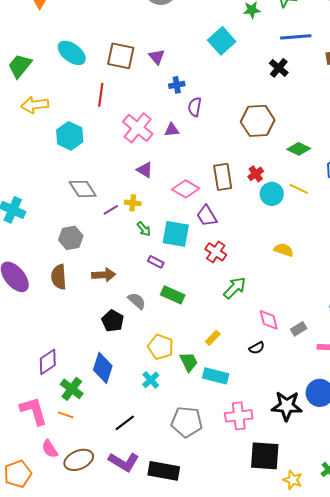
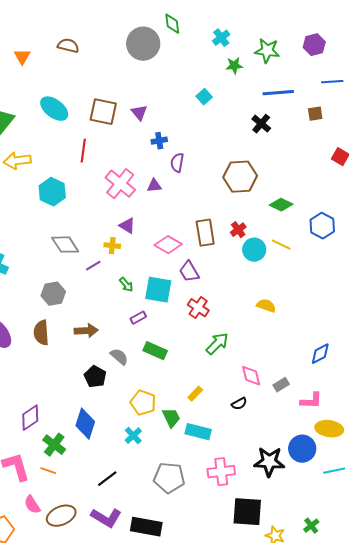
cyan square: (222, 41) -> (204, 97), size x0.6
yellow cross: (133, 203) -> (112, 246), moved
purple rectangle: (156, 262) -> (138, 318), turned -56

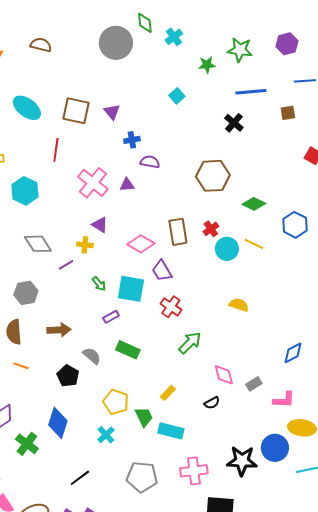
cyan cross: (221, 38) -> (174, 37), moved
purple semicircle: (177, 163) -> (150, 162), turned 90
orange line: (48, 471) -> (21, 366), moved

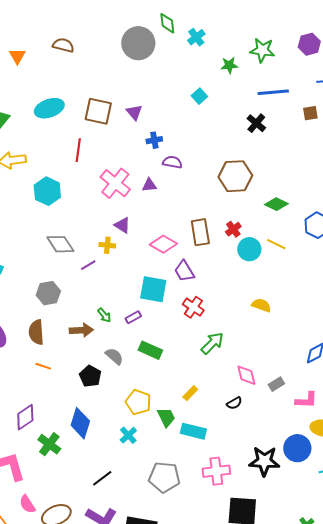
cyan ellipse: (27, 108) -> (49, 108), turned -56
green arrow: (99, 284) -> (104, 315), moved

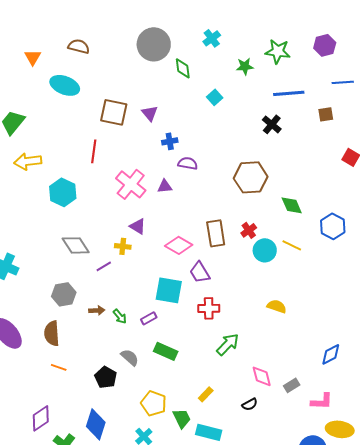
green diamond: (167, 23) -> (183, 68), moved
cyan ellipse: (49, 108) -> (65, 85), moved, turned 40
green diamond: (276, 204) -> (292, 205), turned 40
red cross: (193, 307) -> (209, 308), turned -35
brown arrow: (81, 330) -> (97, 310), moved, size x0.7

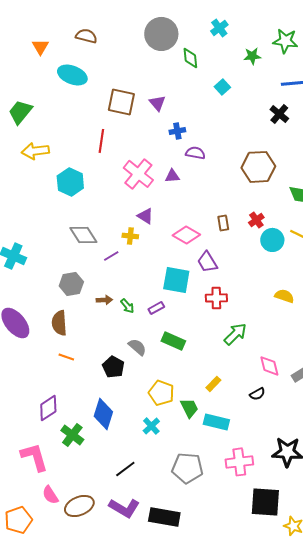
brown rectangle: (216, 233) -> (223, 223), size x0.6

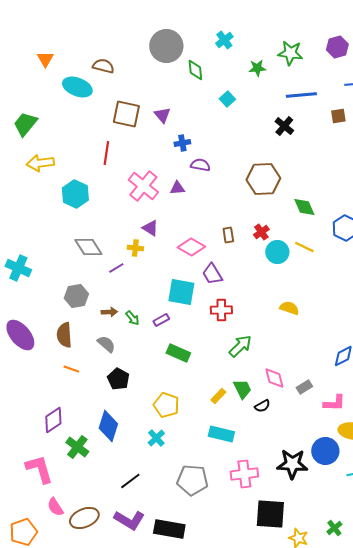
brown semicircle: (86, 36) -> (103, 66), moved
gray semicircle: (137, 347) -> (106, 344), moved
green trapezoid: (189, 408) -> (242, 389), moved

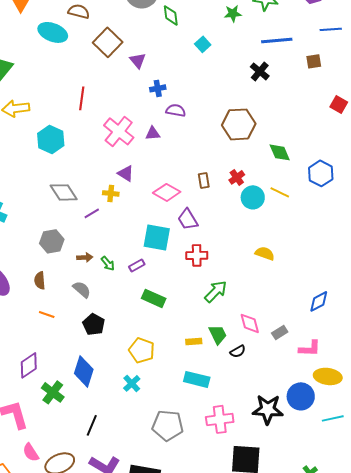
brown square: (126, 114) -> (108, 42), moved, turned 32
brown semicircle: (64, 335) -> (40, 280), size x0.7
yellow rectangle: (218, 396) -> (194, 341), turned 42
black line: (130, 481) -> (92, 425), moved, turned -30

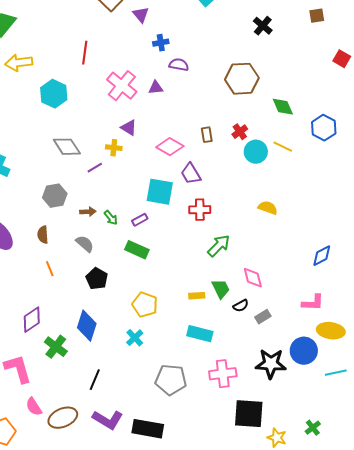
green rectangle: (154, 298) -> (137, 250), moved
orange line: (47, 314) -> (50, 269), turned 49
gray rectangle: (280, 332) -> (263, 317), moved

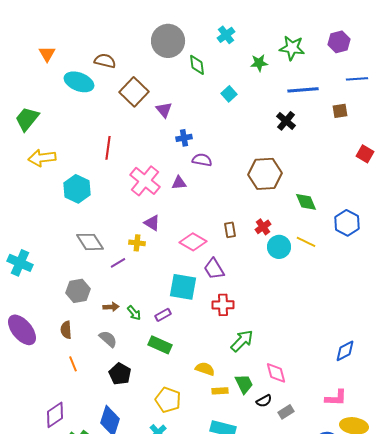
yellow semicircle: (268, 208) -> (205, 369), moved

